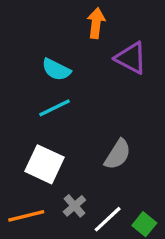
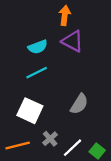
purple triangle: (131, 58) -> (72, 41), moved
cyan semicircle: (56, 70) -> (38, 47), turned -48

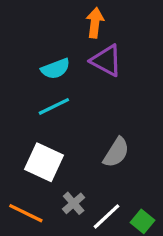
orange line: (18, 145) -> (26, 213), turned 40

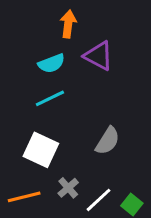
orange arrow: (95, 23) -> (68, 24), moved
orange line: (26, 213) -> (24, 197), turned -40

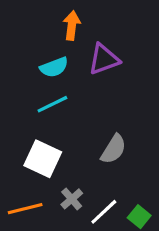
purple triangle: (98, 56) -> (104, 59), turned -48

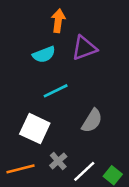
cyan line: (52, 104) -> (56, 91), moved

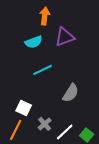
white square: (35, 129) -> (24, 108), moved, size x0.7
orange line: (21, 169) -> (16, 130), turned -50

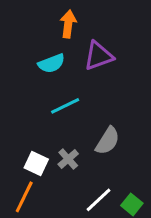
gray cross: (45, 124) -> (68, 159), moved

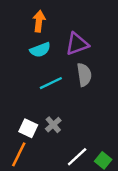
orange arrow: (68, 24) -> (39, 21), moved
gray semicircle: (108, 141) -> (84, 75), moved, turned -40

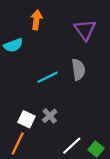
purple triangle: (77, 44) -> (85, 30), moved, turned -45
cyan semicircle: (40, 50) -> (13, 45), moved

